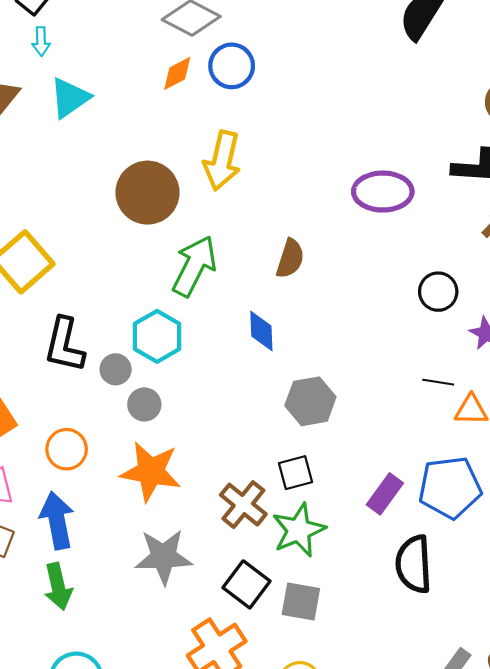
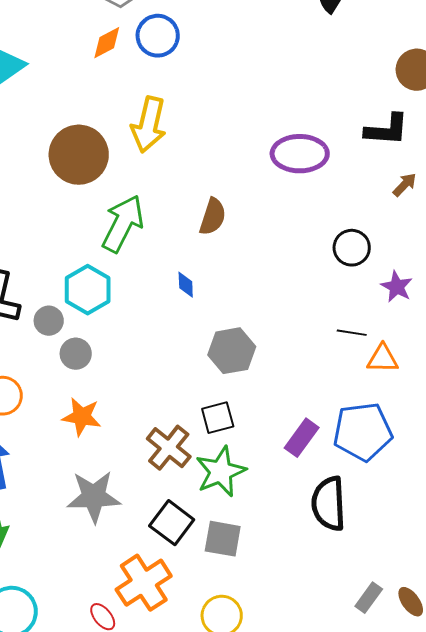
blue diamond: (261, 331) -> (186, 285), size x0.7
orange star: (151, 472) -> (82, 417), size x0.7

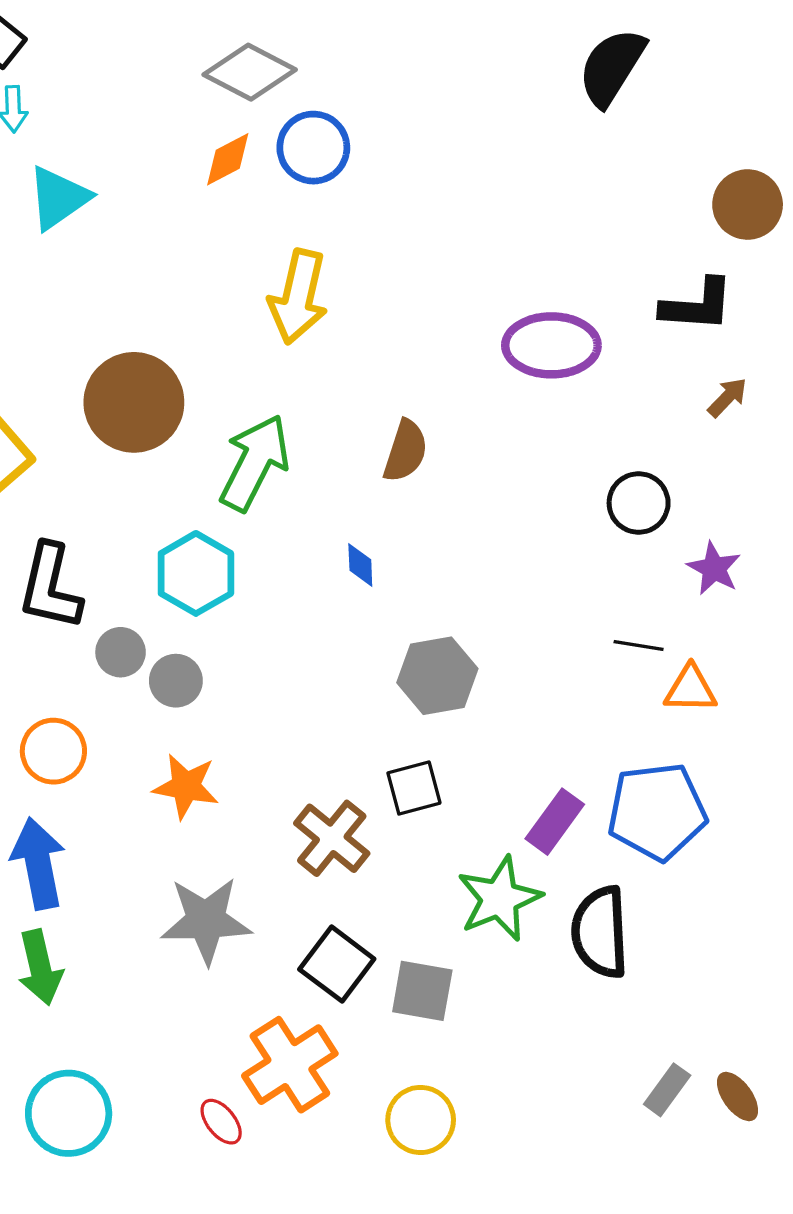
brown circle: (79, 155) -> (134, 402), moved
gray circle: (49, 321) -> (121, 652), moved
green star: (221, 472) -> (499, 899), moved

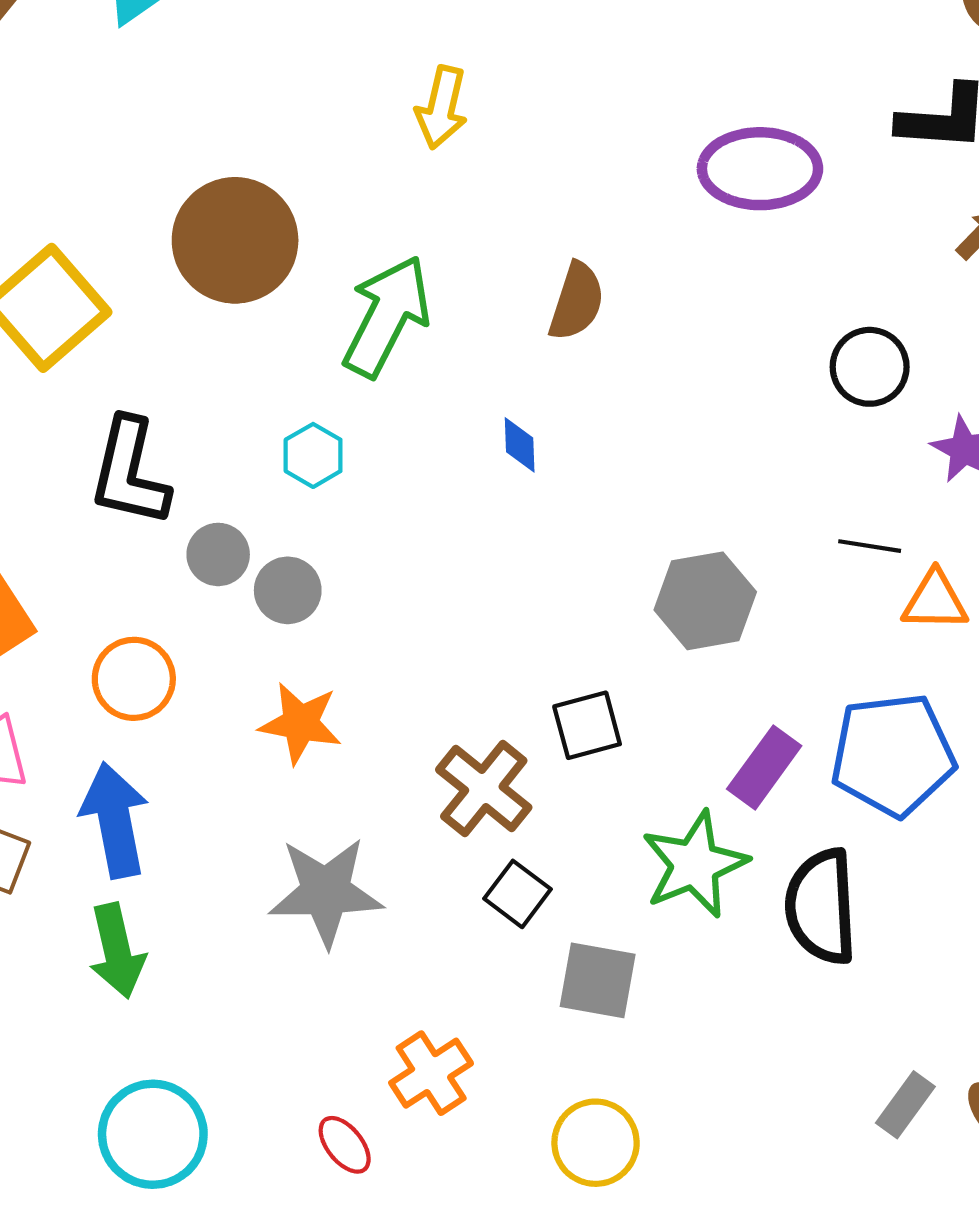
yellow arrow: (298, 297) -> (442, 108), size x0.7
cyan hexagon: (196, 573) -> (313, 455), size x0.6
gray hexagon: (437, 676) -> (705, 601), moved
black square: (337, 964) -> (518, 894), moved, size x0.7
orange cross: (290, 1065) -> (431, 1073), size x0.7

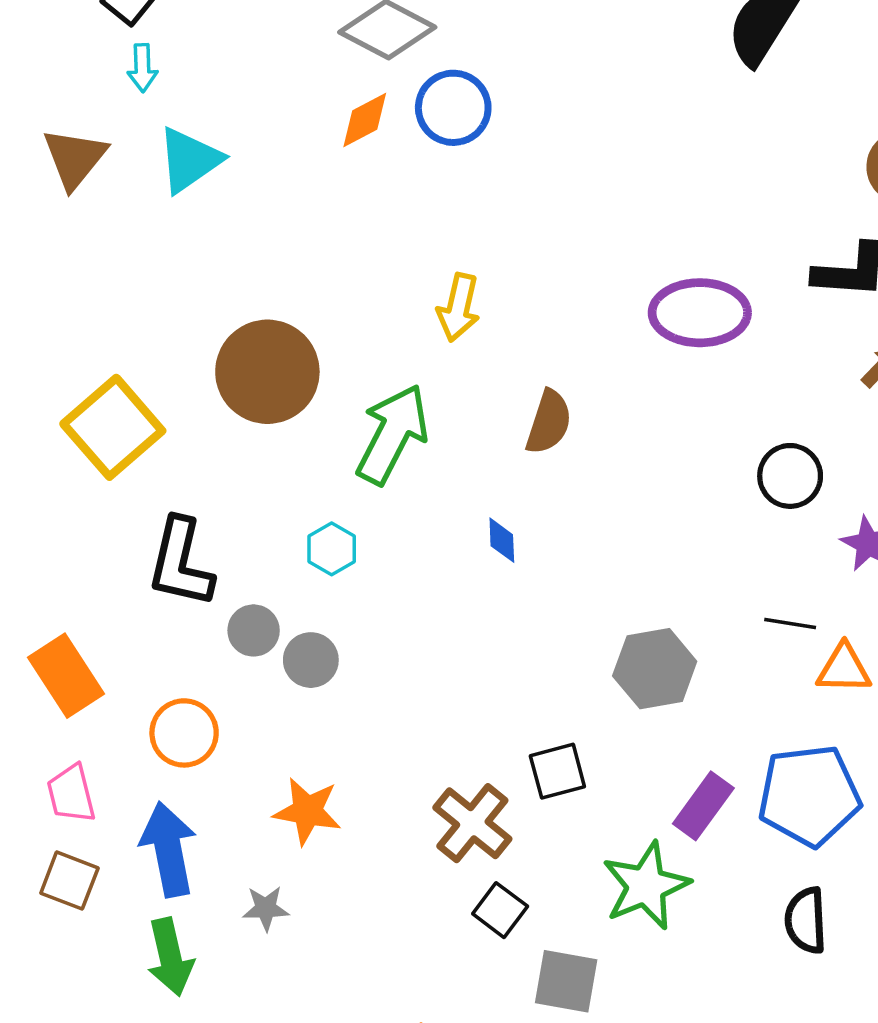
yellow arrow: (442, 108) -> (458, 307), moved
orange star: (300, 723) -> (307, 811), moved
gray star: (326, 892) -> (266, 908), moved, size x0.5
black semicircle: (821, 907) -> (806, 920), moved, size x0.7

